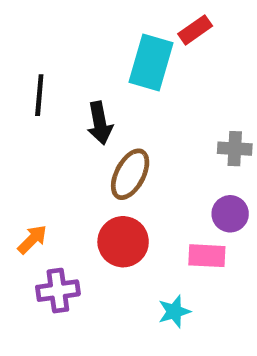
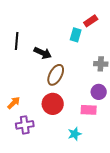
red rectangle: (195, 30) -> (91, 21), moved
cyan rectangle: (151, 63) -> (76, 35), moved, size x0.6
black arrow: (100, 123) -> (43, 53), turned -54

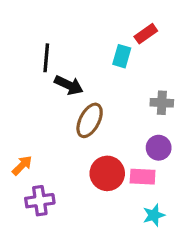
black line: (17, 41) -> (46, 58), moved
red circle: (53, 104) -> (107, 173), moved
cyan star: (75, 134) -> (154, 215), moved

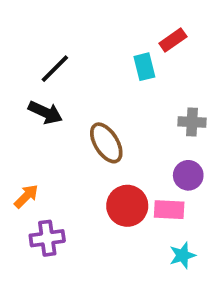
cyan rectangle: (122, 56) -> (144, 67), turned -30
black line: (46, 58) -> (55, 69), turned 40
black arrow: (69, 85) -> (45, 112), moved
brown ellipse: (90, 120) -> (106, 143), turned -60

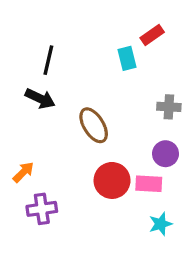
black line: (55, 69) -> (48, 60), turned -32

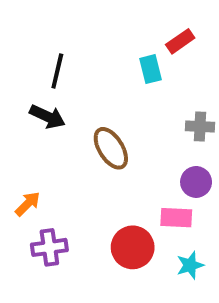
red circle: (112, 180) -> (133, 247), moved

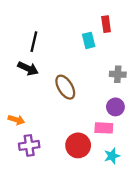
red rectangle: (180, 41) -> (106, 24), turned -63
orange arrow: (28, 204) -> (16, 120), turned 63

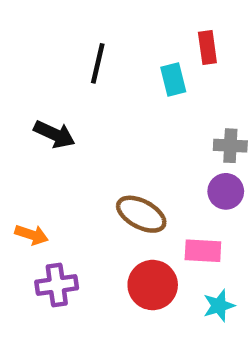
black line: (34, 42) -> (98, 63), moved
brown ellipse: (65, 87) -> (141, 214), moved, turned -30
purple circle: (115, 107) -> (226, 191), moved

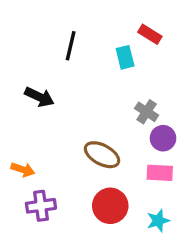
red rectangle: (207, 47) -> (150, 34), turned -50
gray cross: (230, 146) -> (147, 112), moved, turned 30
pink rectangle: (203, 251) -> (160, 173), moved

